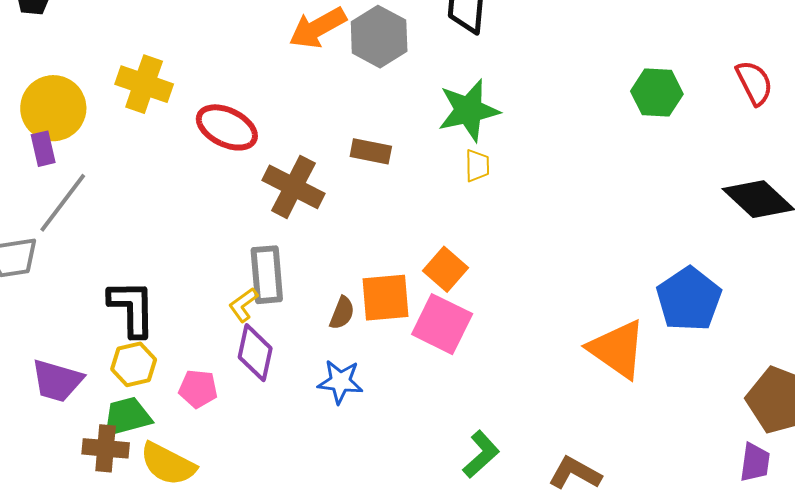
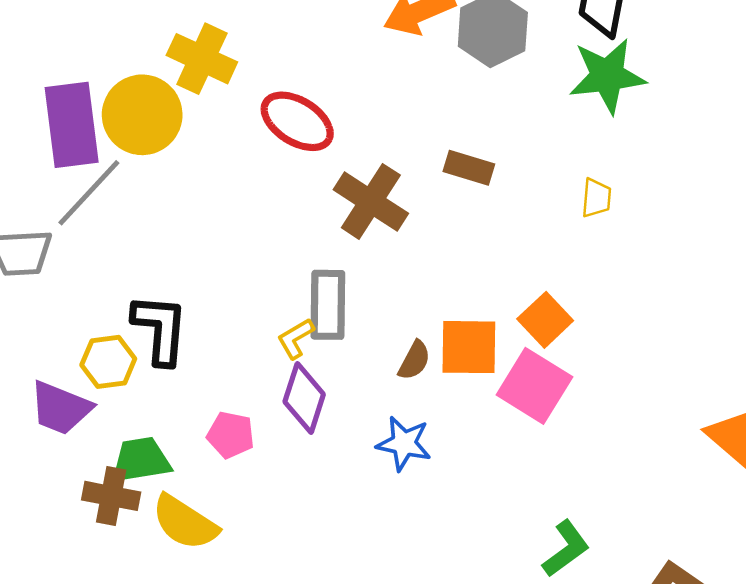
yellow circle: (53, 108) -> (142, 115), moved
green star: (469, 110) -> (607, 76), moved
purple rectangle: (43, 149) -> (72, 125), size x2.0
yellow hexagon: (134, 364) -> (108, 362), moved

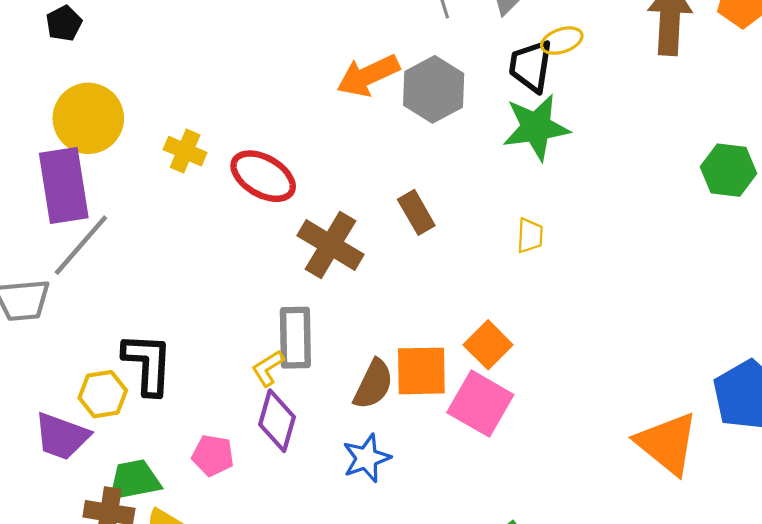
yellow cross: (202, 59) -> (185, 151), moved, size x0.7
yellow circle: (142, 115) -> (88, 118), moved
brown rectangle: (469, 168) -> (416, 212), turned 45
brown semicircle: (414, 360) -> (373, 384), size x1.4
blue star: (404, 443) -> (367, 458), turned -30

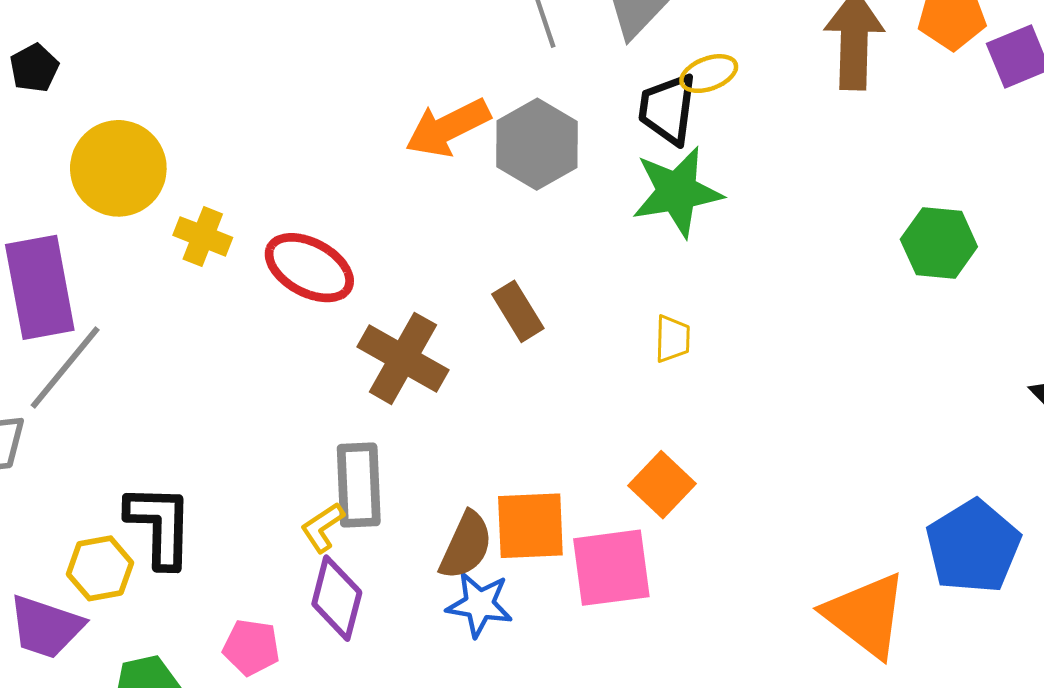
yellow circle: (88, 118) -> (118, 168), moved
orange square: (488, 345) -> (662, 485), moved
pink square: (480, 404) -> (611, 568), turned -36
blue star: (367, 458) -> (479, 604), moved, turned 30

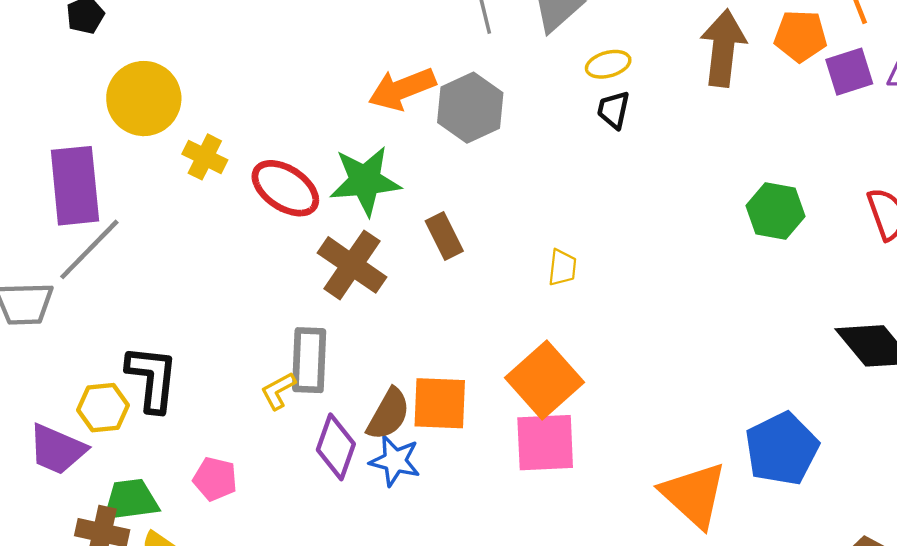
black trapezoid: (668, 109) -> (614, 110), moved, size x0.7
green star: (677, 192) -> (365, 181), moved
orange square: (662, 485) -> (545, 380), size x1.5
pink square: (611, 568) -> (545, 443), moved
purple diamond: (337, 598) -> (336, 447), moved

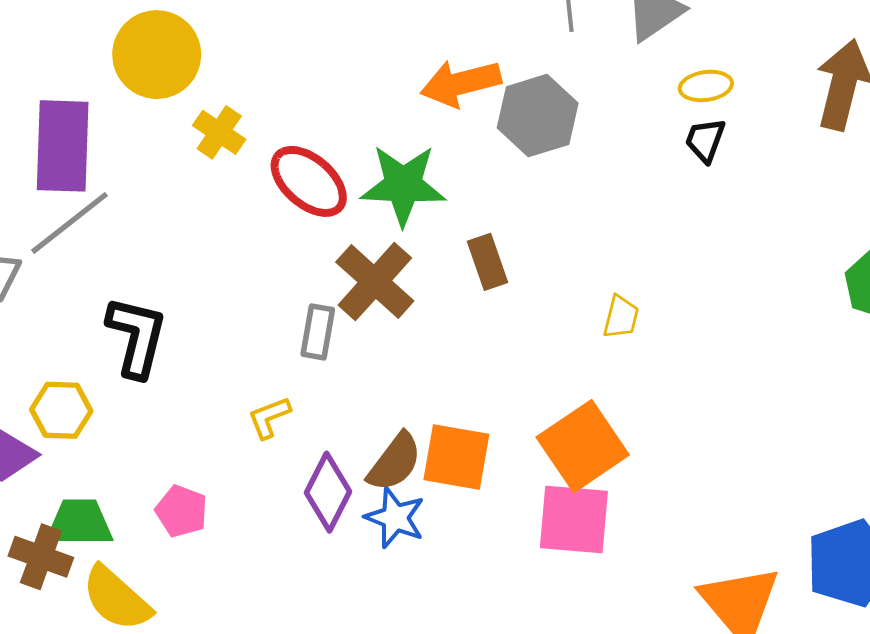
gray rectangle: (309, 360) -> (318, 332), moved, size x0.7
black L-shape: (152, 378) -> (137, 337), moved

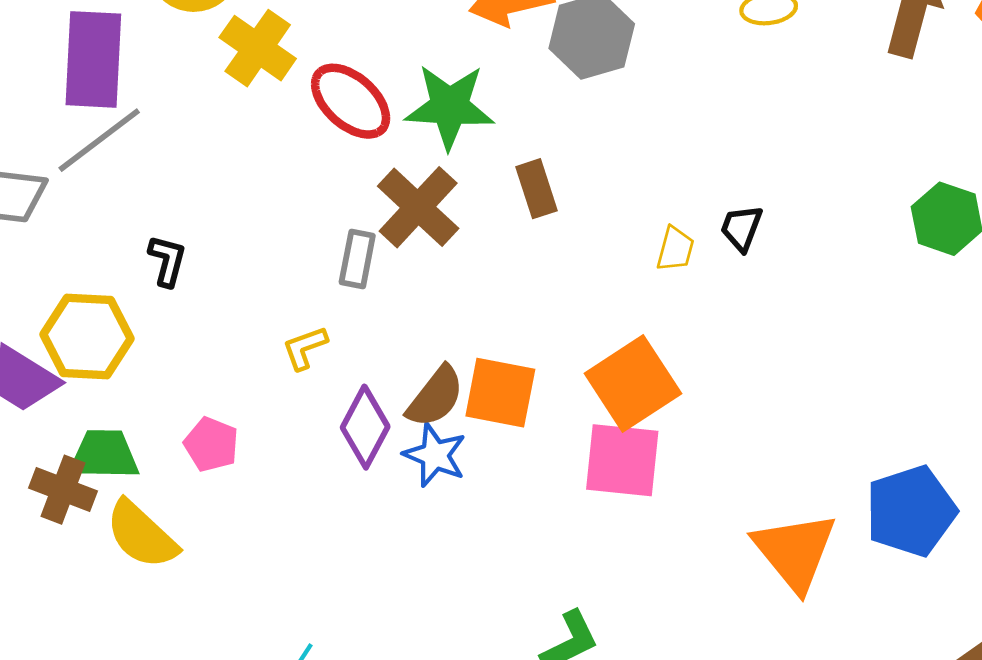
yellow cross: (219, 132) -> (258, 48), size x1.4
black trapezoid: (705, 140) -> (741, 228), moved
black L-shape: (137, 337) -> (167, 261), size x0.6
yellow hexagon: (61, 410) -> (87, 336), size x1.4

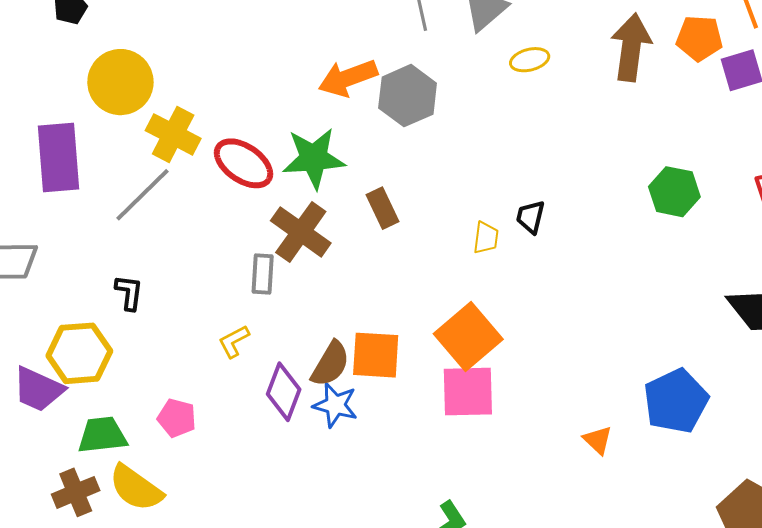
gray line: (99, 140) -> (143, 195), moved
brown cross: (63, 490) -> (76, 492), moved, turned -36
orange triangle: (795, 551) -> (598, 440), size x0.5

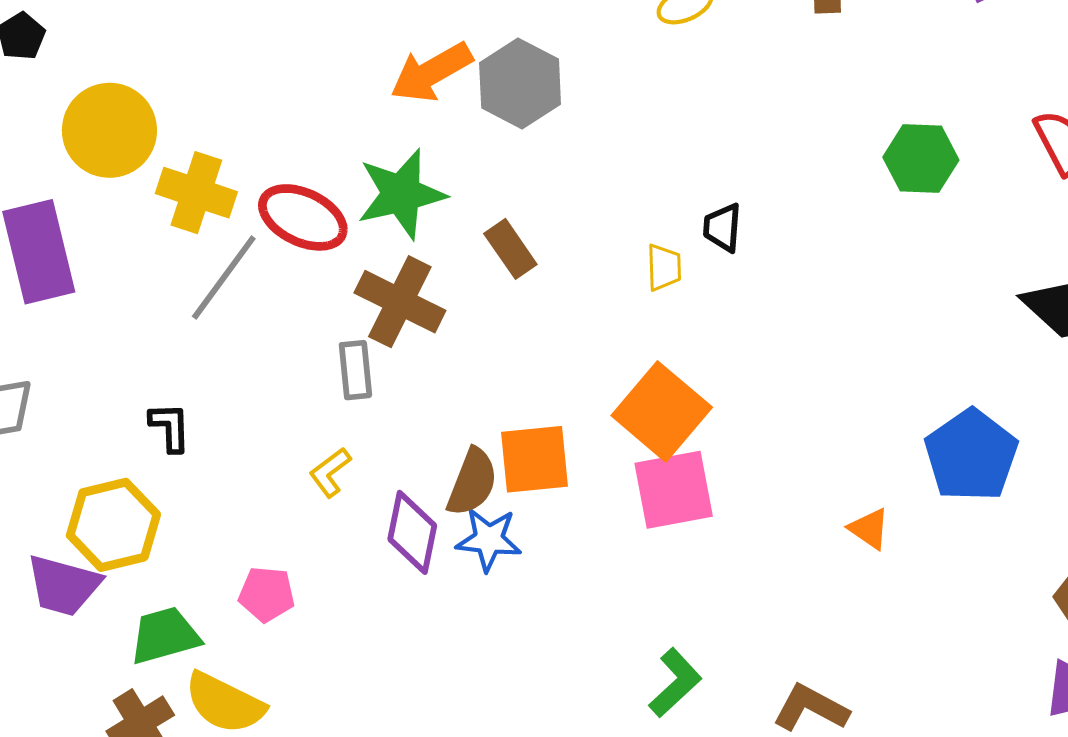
gray line: (143, 195) -> (224, 278), moved

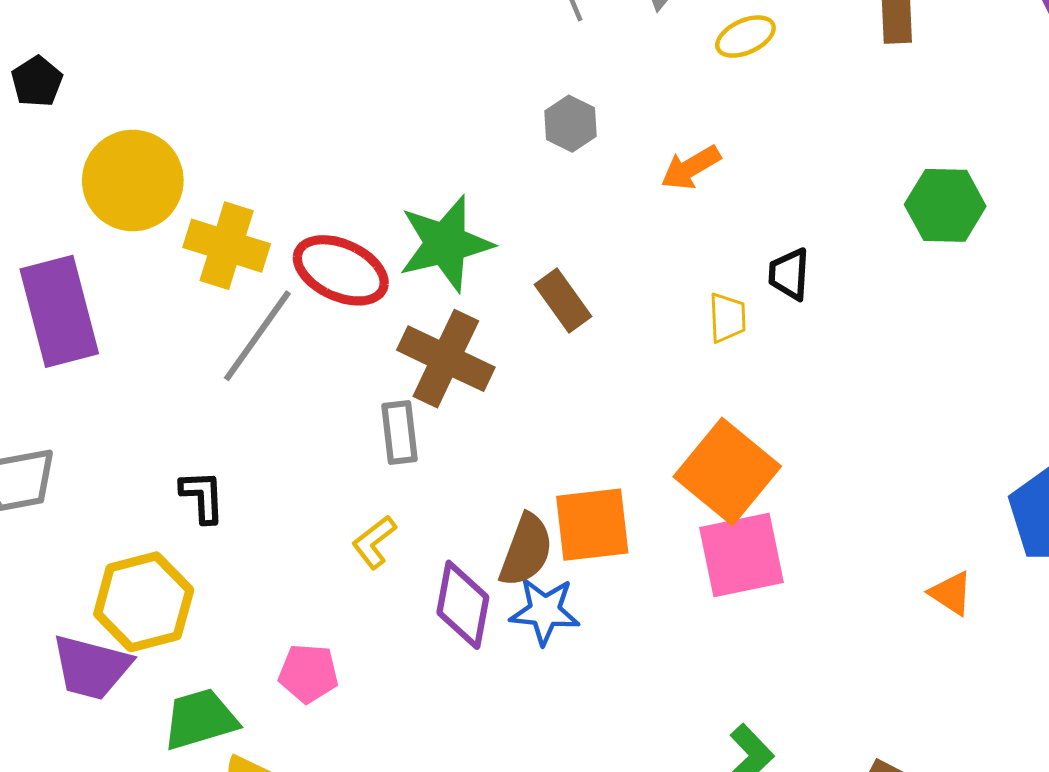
orange arrow: (431, 72) -> (691, 168), moved, size x0.7
gray hexagon: (520, 83) -> (570, 124), size x0.6
green hexagon: (921, 159) -> (945, 205), moved

